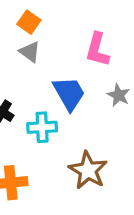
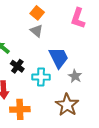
pink L-shape: (97, 50) -> (78, 18), moved
gray star: (119, 95) -> (75, 76), moved

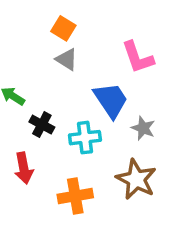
pink L-shape: (78, 18) -> (138, 57), moved, turned -30
orange cross: (20, 109) -> (75, 196), moved

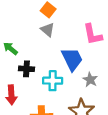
black cross: (42, 125) -> (26, 69), turned -32

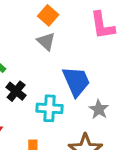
pink L-shape: (93, 34) -> (102, 25), moved
black cross: (26, 69) -> (16, 91), turned 32

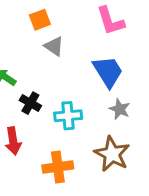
orange square: (48, 15) -> (40, 20), moved, turned 36
blue trapezoid: (76, 81) -> (108, 72), moved

